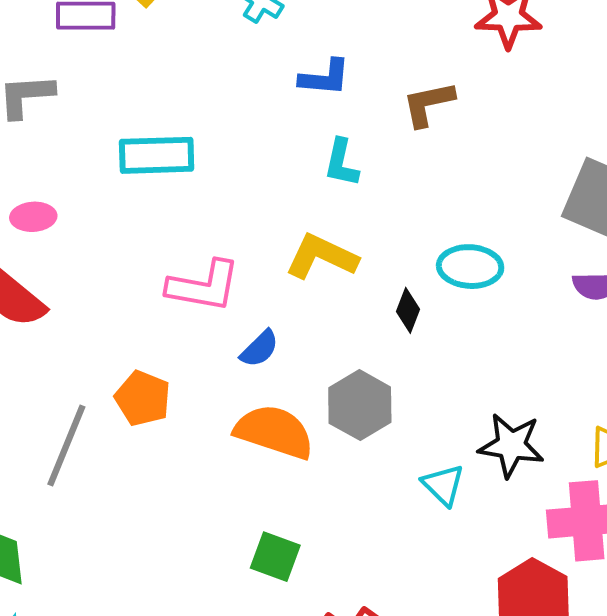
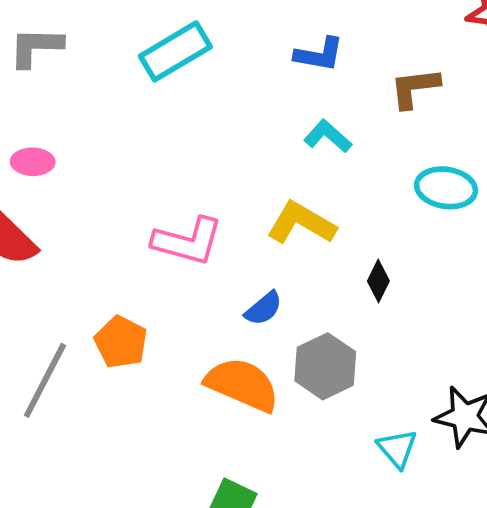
cyan rectangle: (157, 155) -> (175, 51), moved, turned -34
cyan L-shape: (341, 163) -> (328, 136), turned 114
cyan ellipse: (470, 267) -> (446, 188), moved
blue semicircle: (259, 349) -> (263, 308), moved

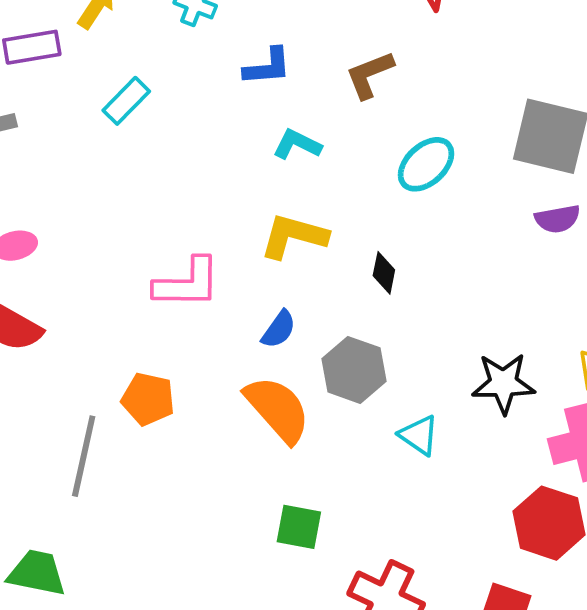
cyan rectangle: (175, 51) -> (126, 101), size x0.7
cyan ellipse: (446, 188) -> (426, 164), turned -36
orange semicircle: (242, 384) -> (278, 409), turned 40
cyan triangle: (397, 449) -> (419, 435), moved

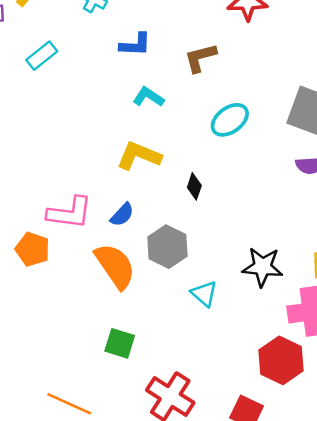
pink L-shape: (187, 283) -> (70, 213), moved

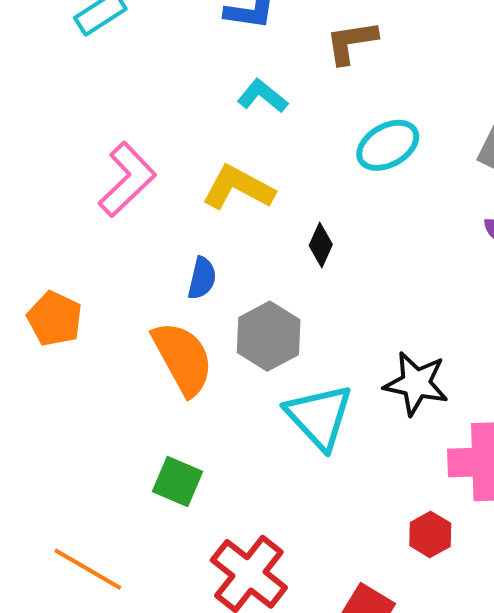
pink L-shape: (70, 213) -> (127, 180), moved, turned -57
blue semicircle: (122, 215) -> (202, 278), turned -35
cyan triangle: (204, 294) -> (319, 417), size x1.6
red hexagon: (281, 360) -> (430, 534), size x0.6

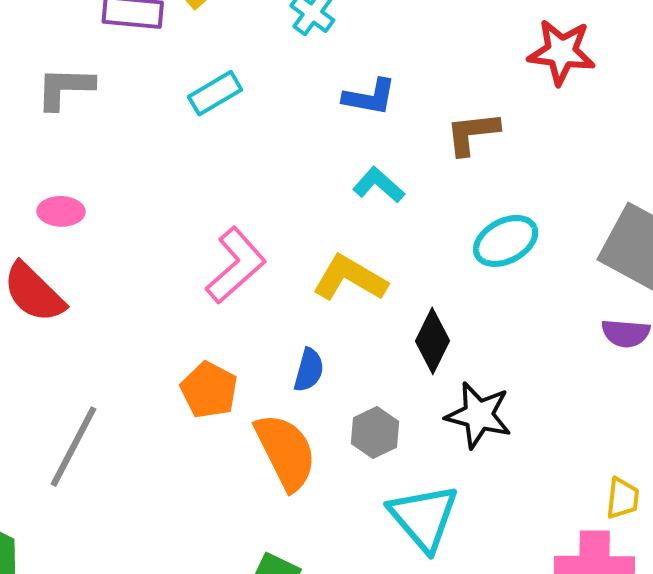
black diamond: (321, 245) -> (433, 341), size x1.4
orange pentagon: (55, 319) -> (209, 390), moved
gray hexagon: (269, 336) -> (375, 433), size x0.7
black star: (416, 383) -> (479, 415), moved

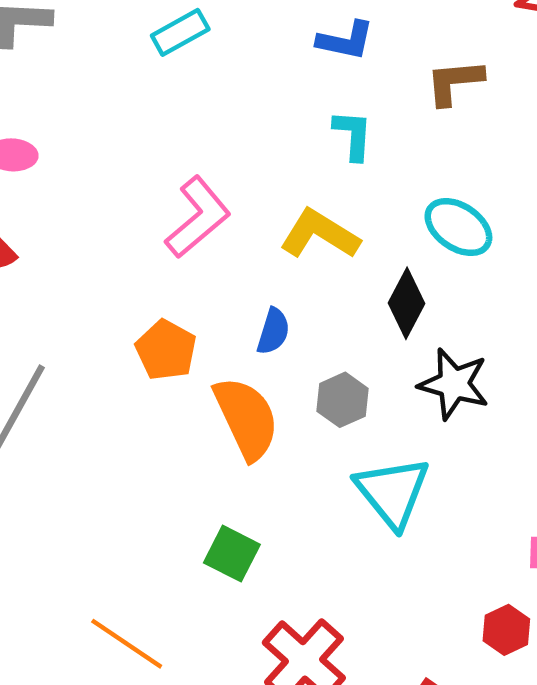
cyan L-shape: (379, 185) -> (353, 135), turned 51
cyan ellipse: (506, 241) -> (458, 227), moved, turned 60

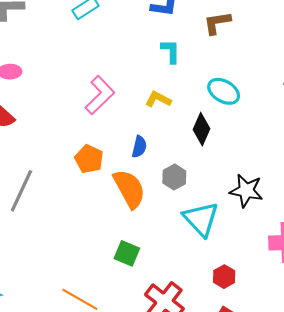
yellow L-shape: (320, 234) -> (158, 99), size x0.7
black star: (454, 384) -> (246, 191), moved
red hexagon: (506, 630) -> (224, 277), moved

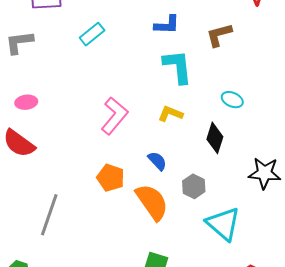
cyan L-shape: (171, 51) -> (178, 67), size x1.5
cyan ellipse: (224, 91) -> (232, 100), size x0.7
blue semicircle: (139, 147) -> (157, 161), turned -50
black star: (246, 191) -> (265, 173), moved

